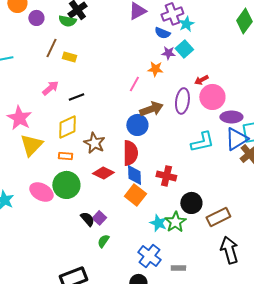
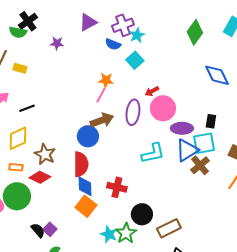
purple star: (168, 53) -> (57, 43), moved
pink line: (134, 84) -> (101, 95), moved
red diamond: (103, 173) -> (40, 177), moved

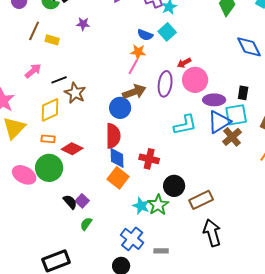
purple star: (57, 43) -> (83, 24), moved
blue semicircle: (113, 44) -> (145, 35), moved
brown star: (45, 154) -> (75, 93), moved

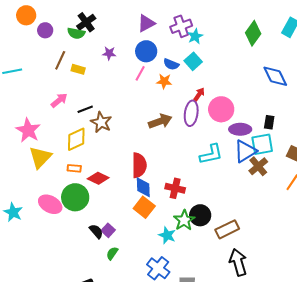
red arrow: (184, 63) -> (199, 94), moved, turned 152
pink line: (133, 67) -> (140, 73), moved
blue circle: (120, 108) -> (146, 51), moved
green star: (158, 205) -> (184, 220), moved

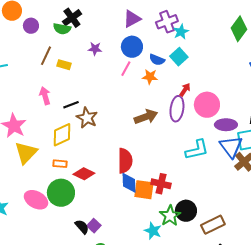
pink arrow: (59, 100) -> (45, 96), turned -66
blue triangle: (245, 151) -> (231, 147), turned -35
orange square: (144, 207) -> (144, 190), moved, turned -30

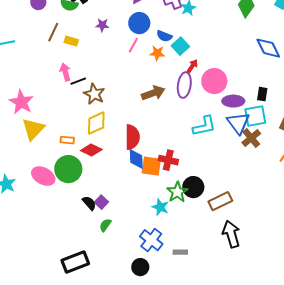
cyan square: (179, 57) -> (180, 46), moved
pink arrow: (45, 96) -> (65, 72), moved
yellow diamond: (62, 135) -> (96, 123), moved

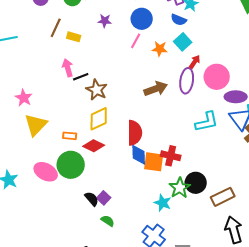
blue semicircle: (164, 36) -> (179, 20), moved
pink star: (21, 102) -> (24, 98), size x0.7
green semicircle: (105, 225) -> (108, 221), turned 88

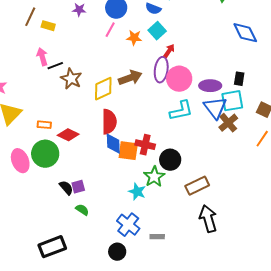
pink circle: (217, 77) -> (179, 79), moved
yellow diamond: (99, 119) -> (103, 89), moved
pink ellipse: (46, 172) -> (20, 161), turned 40
black circle: (196, 183) -> (170, 160), moved
purple square: (104, 198) -> (78, 187), turned 32

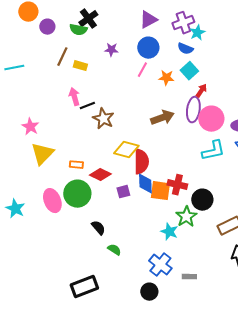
yellow diamond: (103, 89) -> (126, 150), moved, turned 40
purple square: (78, 187) -> (123, 192), moved

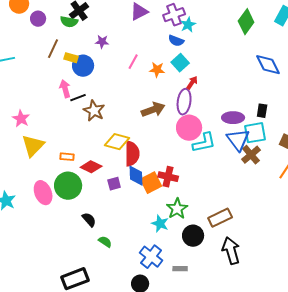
blue circle: (148, 48) -> (83, 66), moved
pink circle: (211, 119) -> (189, 128), moved
orange square: (160, 191) -> (151, 183), turned -35
black circle: (202, 200) -> (193, 236), moved

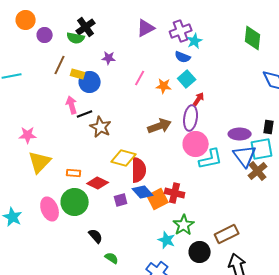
green diamond: (246, 22) -> (253, 38), turned -30
pink star: (21, 119) -> (28, 135), turned -30
blue diamond: (136, 176) -> (143, 192), turned -40

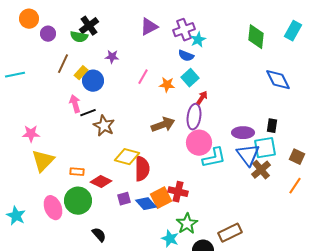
yellow rectangle: (78, 74) -> (81, 73), turned -64
blue diamond: (143, 192) -> (146, 204), moved

